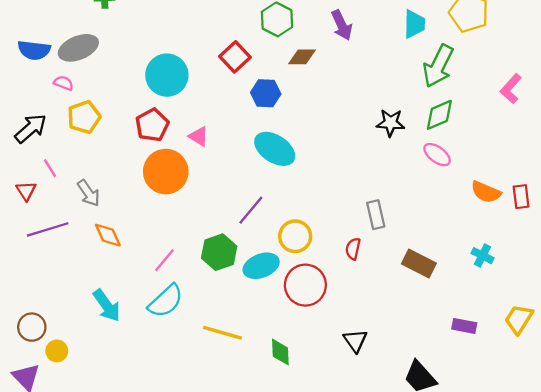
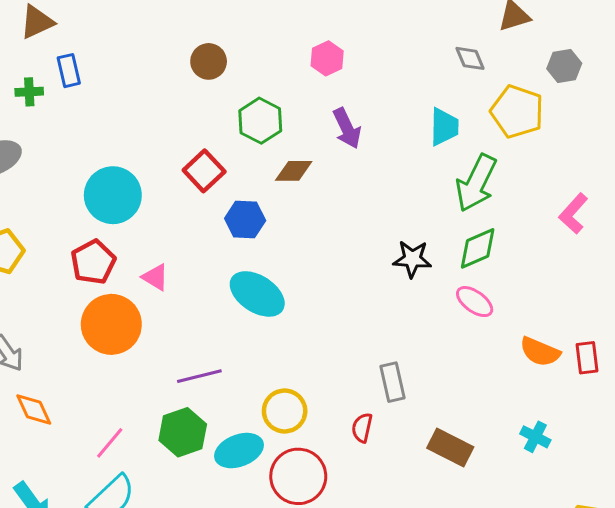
purple line: (251, 210) -> (199, 376), moved, turned 36

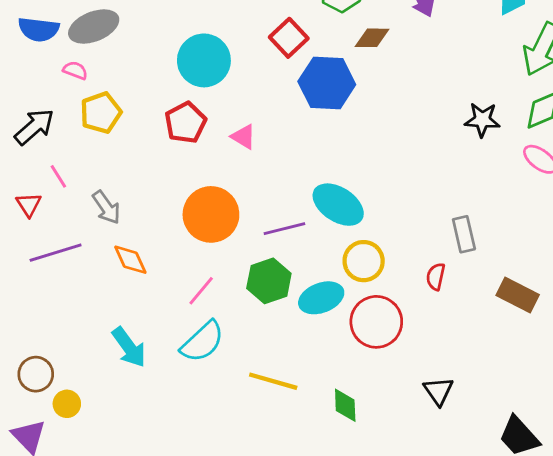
blue hexagon: (245, 219) -> (327, 83), size x1.5
cyan ellipse: (257, 294) -> (338, 205), moved
orange circle: (111, 324) -> (211, 214), moved

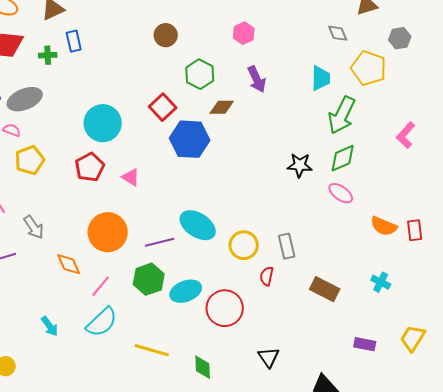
orange diamond: (130, 260) -> (69, 264), moved
yellow circle: (364, 261) -> (244, 245), moved
cyan arrow: (129, 347) -> (50, 326), size x0.7

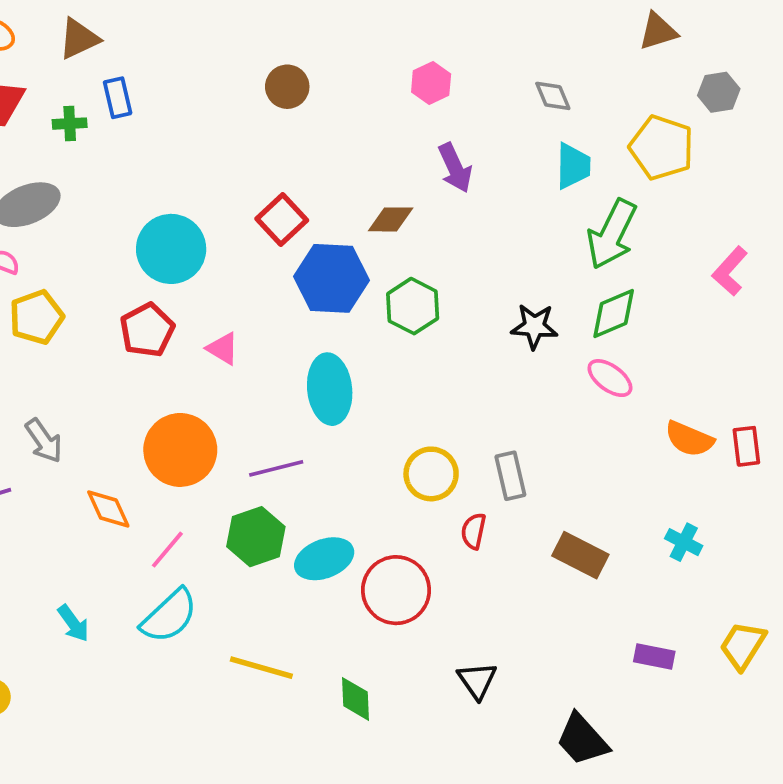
gray diamond: (338, 33) -> (553, 96), moved
green hexagon: (200, 74) -> (413, 306), moved
cyan ellipse: (198, 225) -> (330, 389), moved, turned 51

